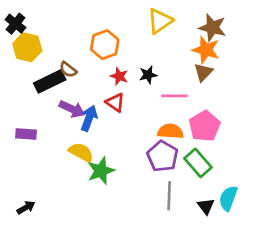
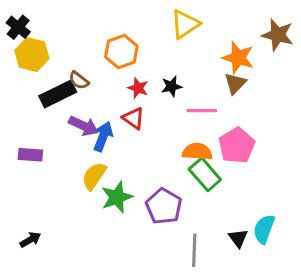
brown star: (212, 28) -> (278, 35), moved
yellow semicircle: (81, 152) -> (94, 176), turned -85
purple pentagon: (163, 156) -> (164, 206), moved
green rectangle: (198, 163) -> (205, 174), moved
gray line: (169, 196) -> (194, 250), moved

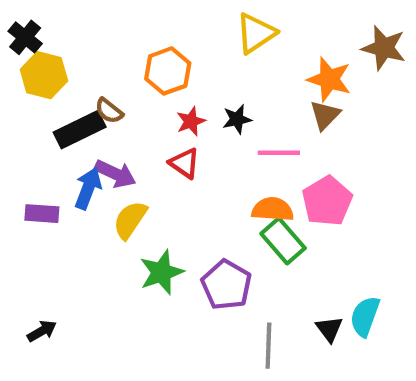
red star: (138, 88) -> (191, 121), turned 30
blue arrow: (103, 136) -> (88, 188), moved
yellow semicircle: (94, 176) -> (130, 220), moved

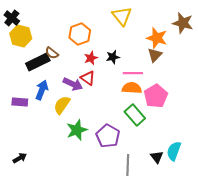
yellow triangle: (256, 33) -> (122, 16), turned -35
purple arrow: (115, 174) -> (73, 84), moved
orange semicircle: (273, 209) -> (132, 88), moved

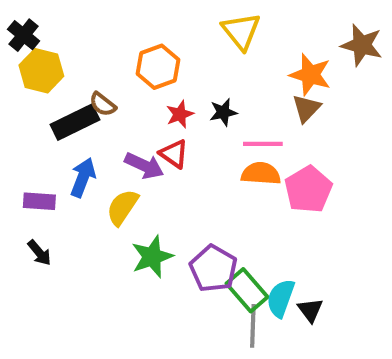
green rectangle: (135, 115) -> (247, 290), moved
cyan semicircle: (174, 151) -> (281, 298), moved
black arrow: (20, 158) -> (39, 253), moved, turned 80

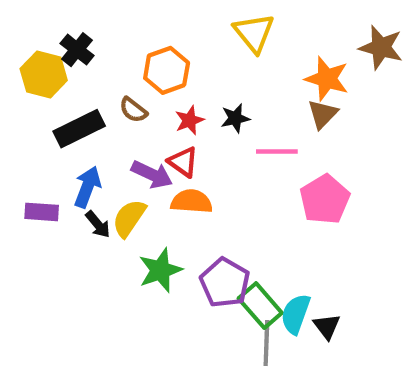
black cross: (24, 35) -> (77, 50), moved
brown semicircle: (103, 104) -> (133, 110), moved
orange semicircle: (261, 174) -> (192, 201), moved
black arrow: (39, 253) -> (98, 224), moved

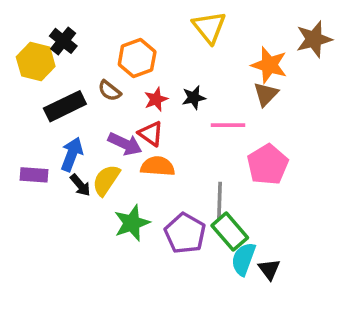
brown star: (381, 47) -> (314, 39), turned -30
green rectangle: (260, 306) -> (230, 232), moved
gray line: (266, 343) -> (219, 201), moved

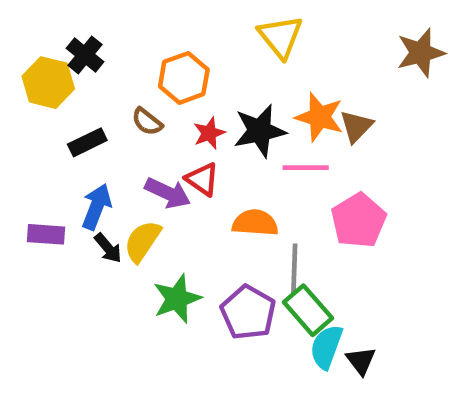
orange star: (269, 65) -> (319, 117), moved
black star: (194, 98) -> (260, 131), size x1.6
black rectangle: (65, 106) -> (87, 142), size x0.7
orange semicircle: (158, 166) -> (255, 223), moved

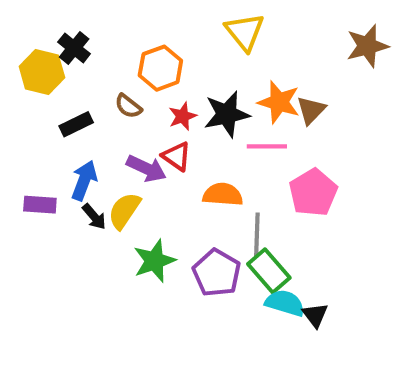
cyan semicircle: (326, 347) -> (285, 303), turned 87

